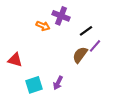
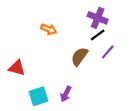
purple cross: (61, 16) -> (98, 18), moved
brown semicircle: (80, 55) -> (79, 57), moved

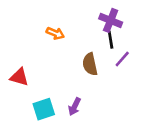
black line: (98, 35) -> (111, 40), turned -63
brown semicircle: (79, 57) -> (90, 64), turned -48

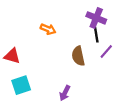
red triangle: (19, 77) -> (12, 56), moved
cyan square: (44, 109) -> (21, 85), moved

